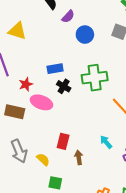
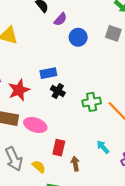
green cross: (95, 78) -> (92, 102), moved, size x0.7
red star: (26, 84) -> (19, 90), size x1.5
pink ellipse: (41, 102) -> (35, 125), moved

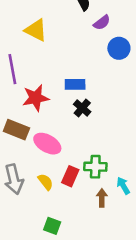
green cross: (92, 102) -> (95, 167), moved
brown arrow: (75, 164) -> (102, 198), moved
yellow semicircle: (39, 167) -> (46, 182), moved

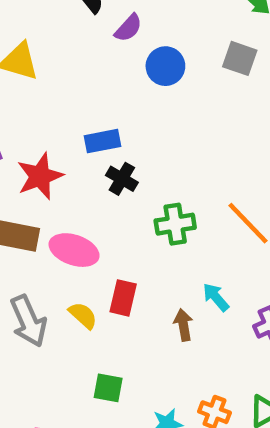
green cross: (95, 167) -> (175, 224), moved

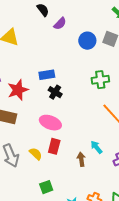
blue circle: (165, 66) -> (87, 41), moved
green cross: (175, 224) -> (100, 80), moved
pink ellipse: (74, 250) -> (50, 123), moved
green square: (108, 388) -> (46, 187), turned -32

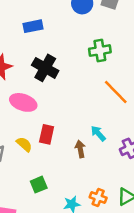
blue rectangle: (47, 75) -> (33, 26), moved
black cross: (55, 92) -> (45, 68), size x1.5
pink ellipse: (50, 123) -> (23, 102), moved

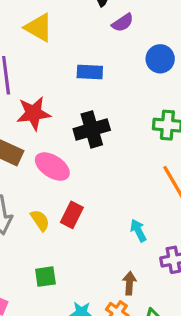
black cross: (45, 68) -> (92, 129), turned 30
brown arrow: (80, 149) -> (129, 283), moved

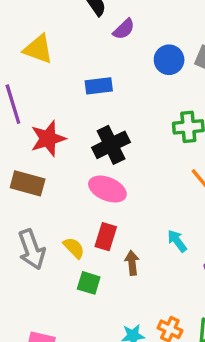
pink ellipse: (52, 166) -> (107, 189), moved
green square: (45, 277) -> (89, 283), moved, turned 35
brown arrow: (129, 283) -> (132, 263), moved

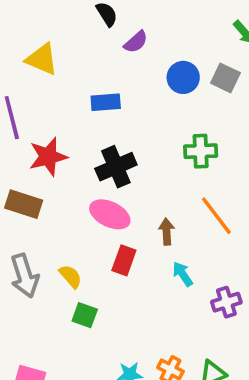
red rectangle: (106, 237) -> (124, 260), moved
brown arrow: (132, 263) -> (167, 232), moved

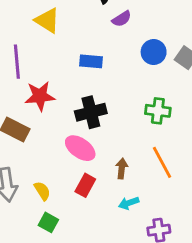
cyan arrow: (183, 274) -> (129, 203), turned -84

